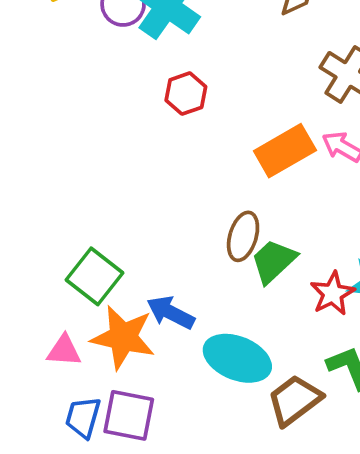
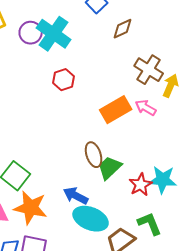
brown ellipse: (243, 236) -> (94, 155), turned -35
blue arrow: (171, 313) -> (76, 196), moved

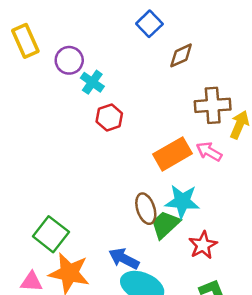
cyan cross: (54, 34) -> (92, 82), moved, size x0.6
brown cross: (149, 70) -> (213, 105), turned -36
cyan star: (163, 180) -> (182, 201), moved

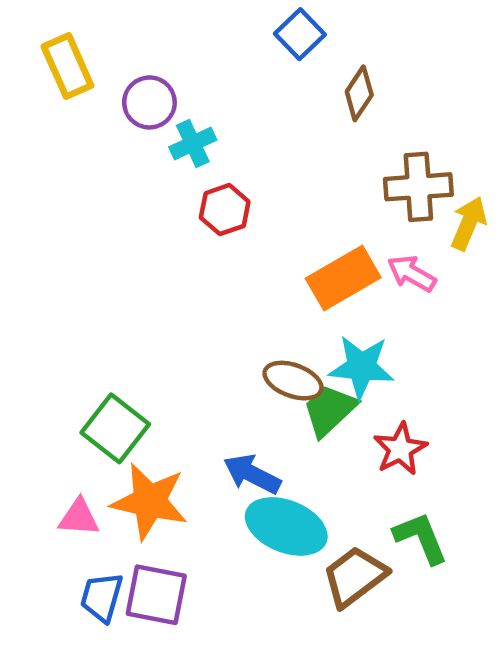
brown diamond: (181, 55) -> (359, 93), turned -32
cyan cross: (92, 82) -> (193, 144), turned 30
brown ellipse: (146, 209) -> (293, 381), turned -52

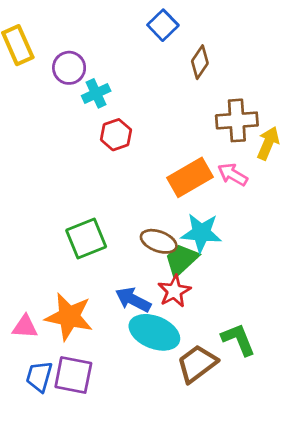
green square: (115, 428) -> (86, 238), moved, turned 30
red star: (400, 449) -> (174, 291), moved

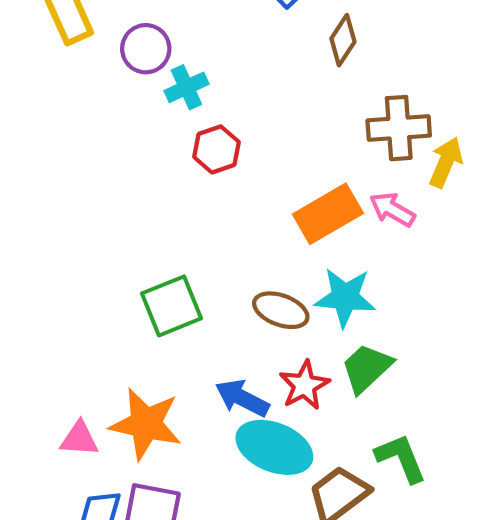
green trapezoid: (181, 260) -> (367, 368), moved

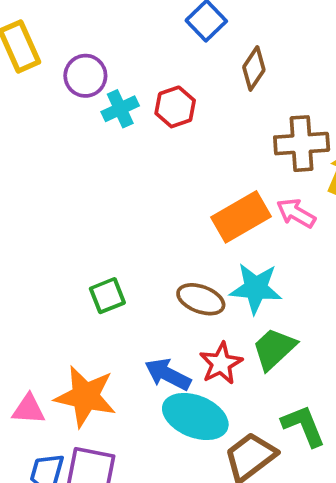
red hexagon: (216, 149) -> (175, 107), moved
green square: (171, 306) -> (107, 296), size x0.7

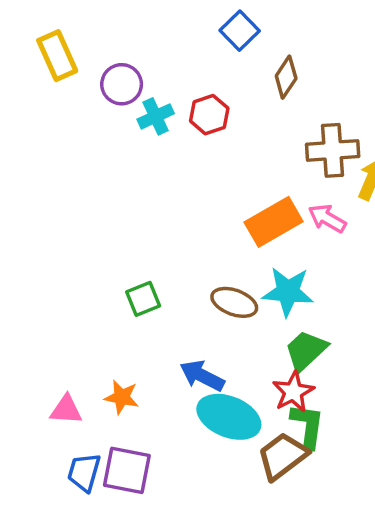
red star: (221, 363) -> (293, 392), moved
orange star: (85, 396) -> (122, 397), size x0.6
green L-shape: (303, 426) -> (308, 426), moved, turned 30

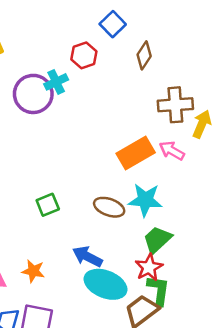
purple circle: (122, 84) -> (33, 94), moved, size x1.4
red hexagon: (209, 115) -> (84, 55), moved

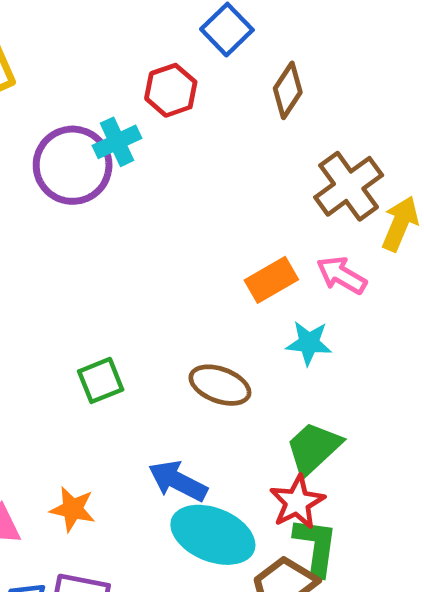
brown cross: (175, 105) -> (349, 186), turned -32
orange rectangle: (136, 153) -> (271, 280), size x0.7
cyan star: (145, 200) -> (309, 343), moved, size x0.7

